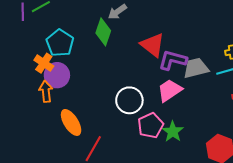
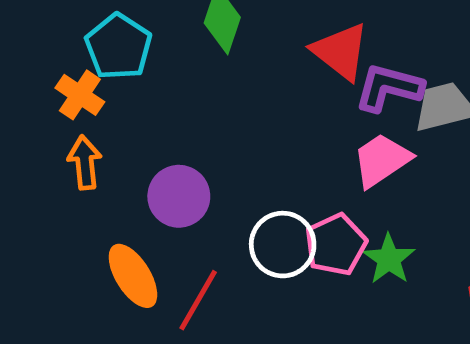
purple circle: (57, 75) -> (179, 196), moved
white circle: (129, 100) -> (283, 245), moved
orange ellipse: (71, 122) -> (133, 276), moved

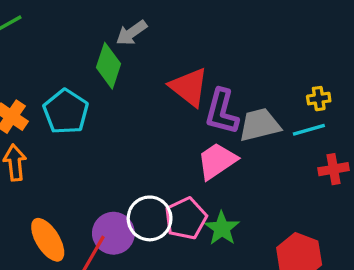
cyan pentagon: (118, 47) -> (66, 112), moved
purple L-shape: (389, 88) -> (222, 112), turned -90
purple circle: (179, 196) -> (113, 233), moved

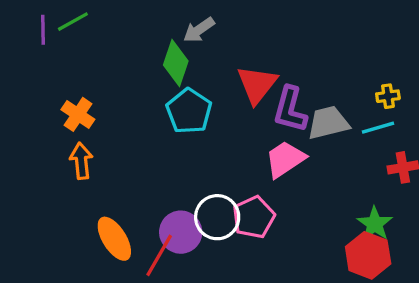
red triangle: (189, 87) -> (257, 85), turned 30
cyan pentagon: (66, 112) -> (189, 111), moved
green star: (222, 228) -> (375, 224), moved

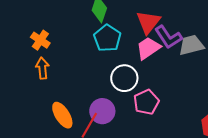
purple L-shape: (290, 109) -> (168, 37), turned -48
pink trapezoid: (285, 159) -> (148, 48), moved
white circle: (217, 217) -> (124, 78), moved

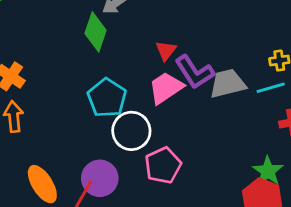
red triangle: (148, 22) -> (166, 50), size x0.6
cyan pentagon: (107, 38) -> (107, 98), moved

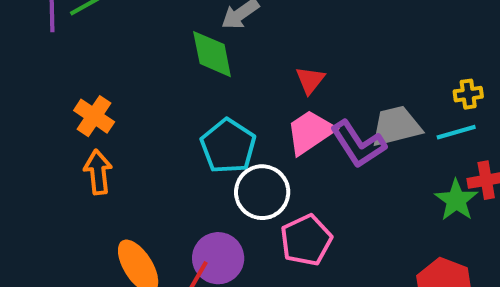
green diamond: (95, 32) -> (212, 54), turned -30
purple L-shape: (195, 72) -> (358, 144), moved
green star: (268, 171) -> (456, 200), moved

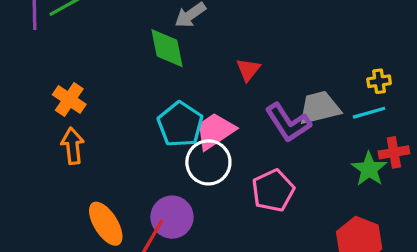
pink trapezoid: (310, 132) -> (215, 131), moved
pink pentagon: (306, 240) -> (273, 191), moved

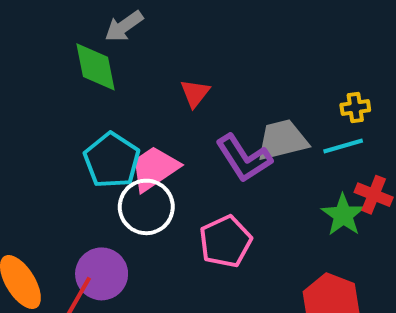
red cross: (394, 152) -> (374, 195), turned 32

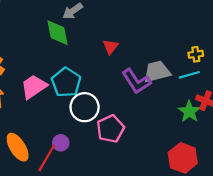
pink trapezoid: (154, 168) -> (34, 87), moved
pink pentagon: (225, 241) -> (110, 129), moved
purple circle: (102, 274) -> (61, 143), size x0.6

